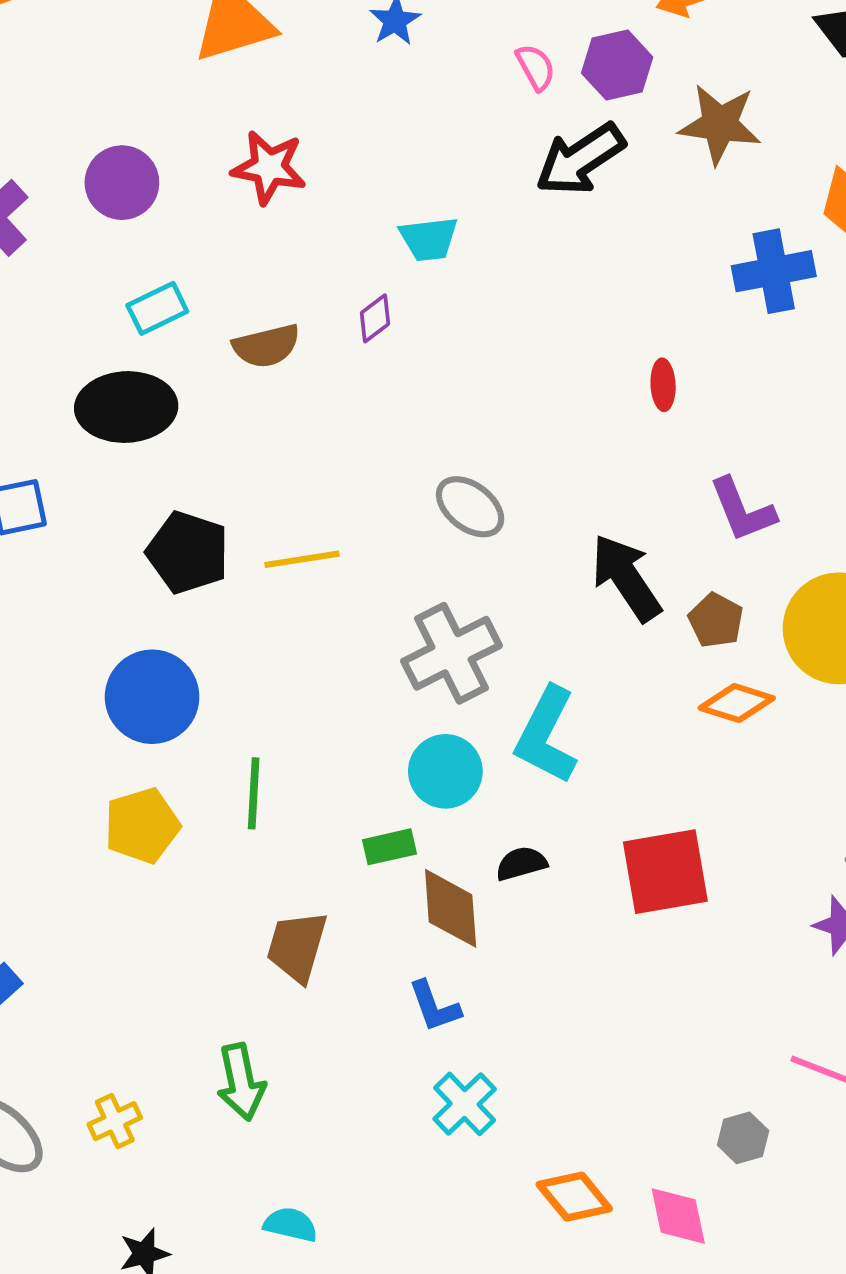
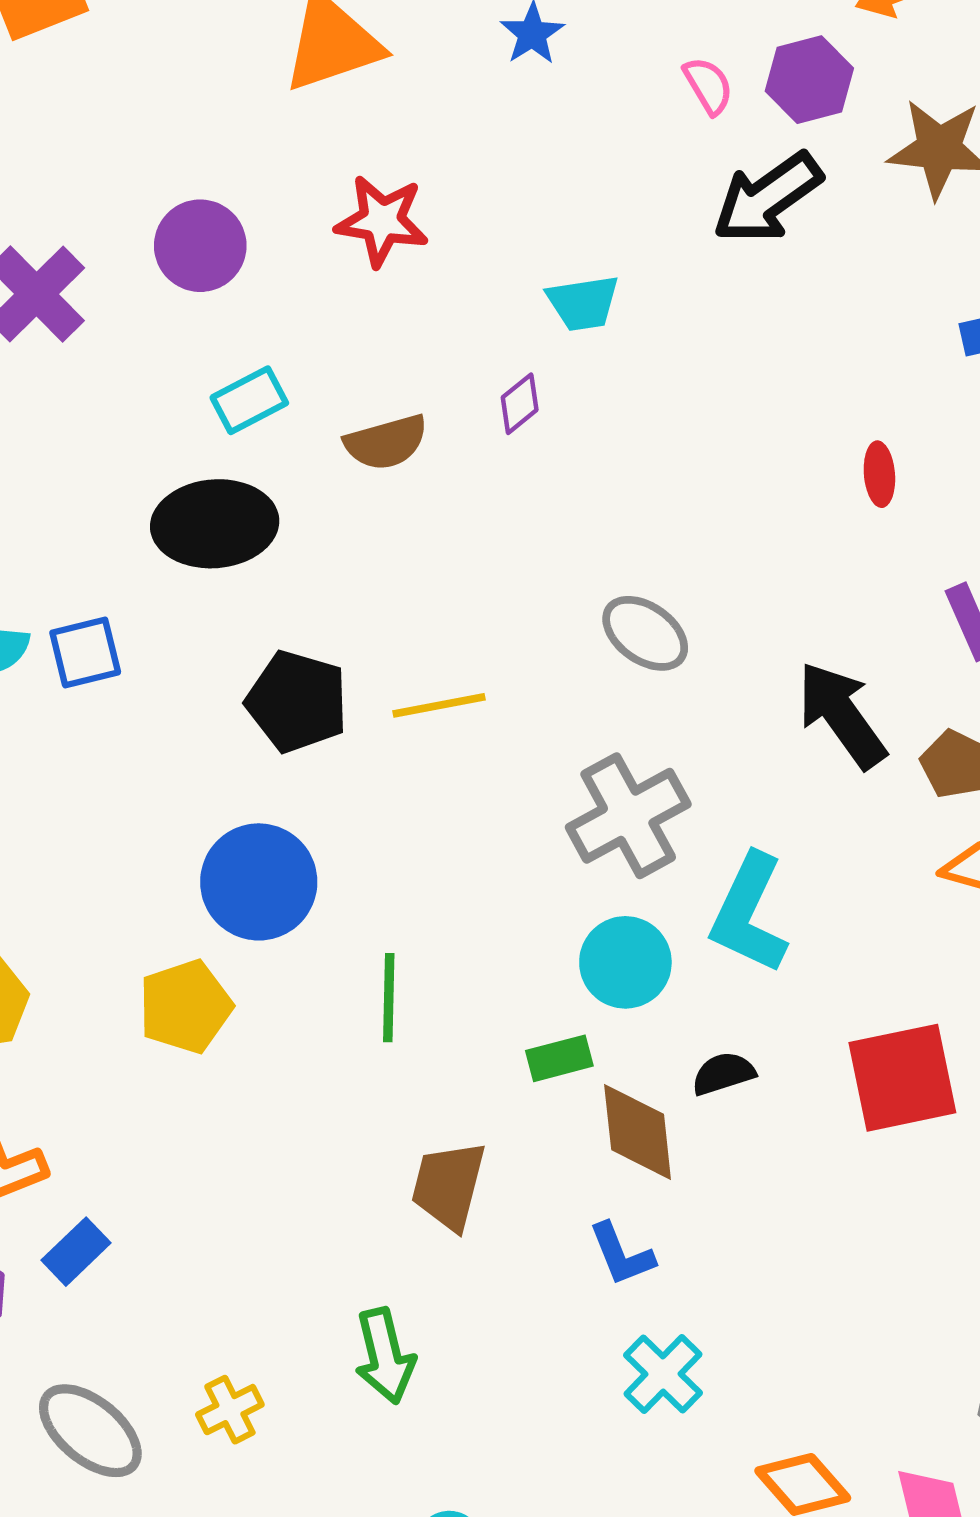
yellow pentagon: (142, 826) -> (185, 1007), moved

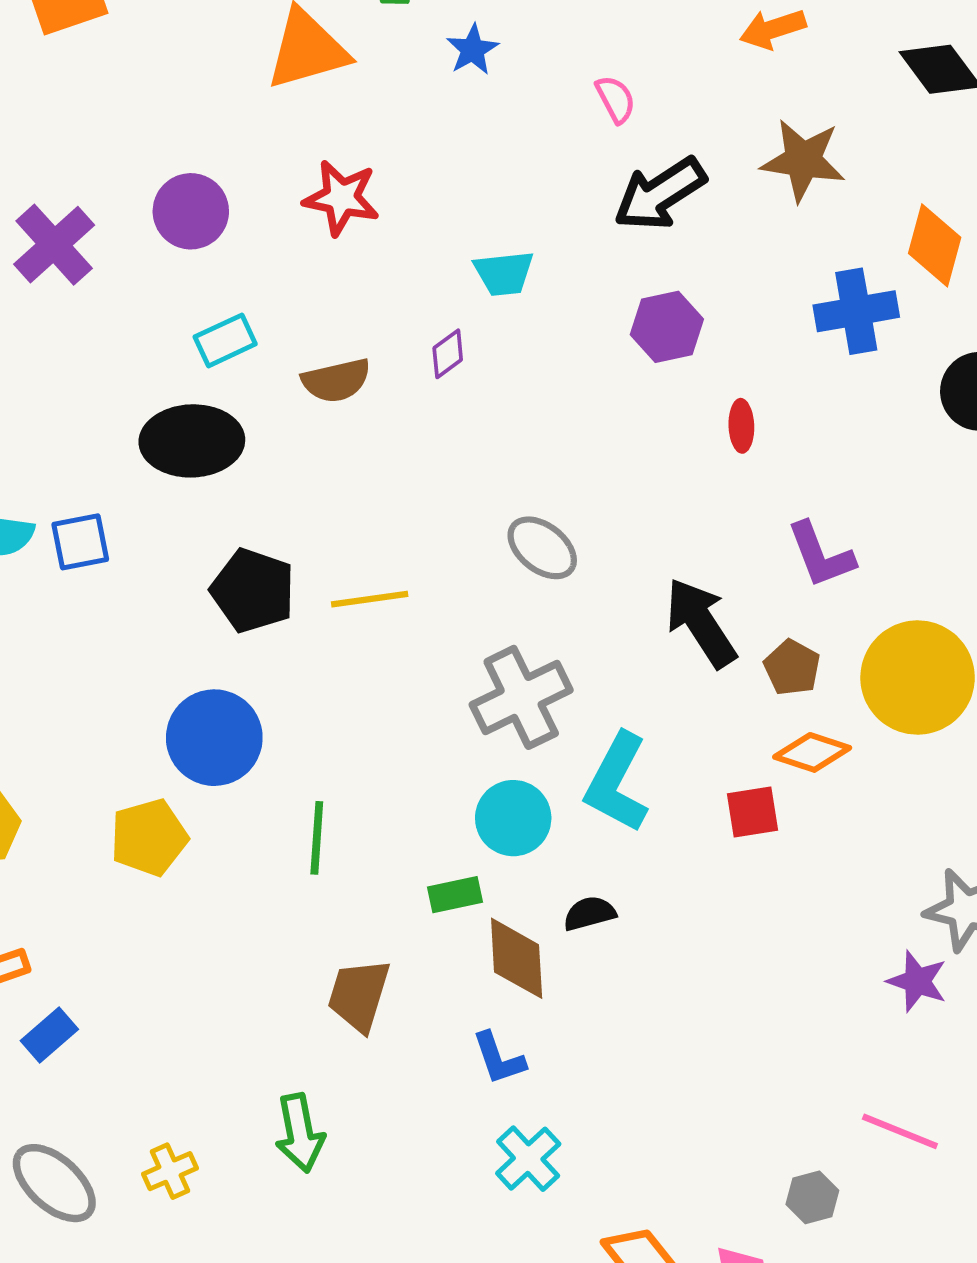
purple hexagon: (809, 80) -> (667, 327), moved
red square: (902, 1078) -> (753, 812), moved, size x0.6

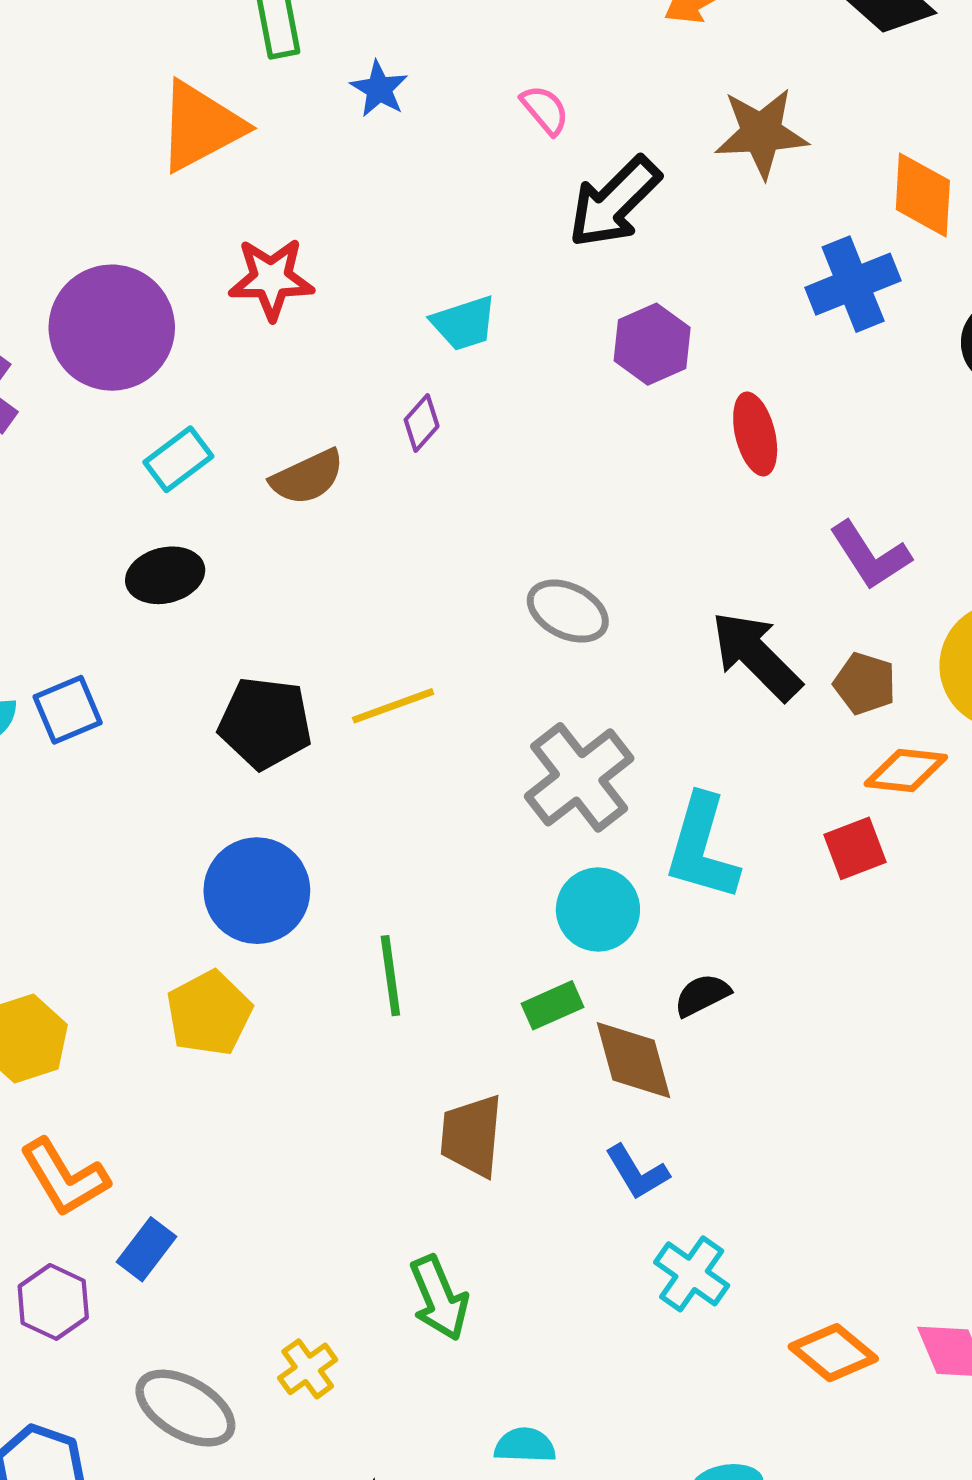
purple circle: (191, 211) -> (112, 328), size x1.5
red ellipse: (741, 426) -> (755, 434), size x1.4
black ellipse: (192, 441) -> (165, 575), size x0.7

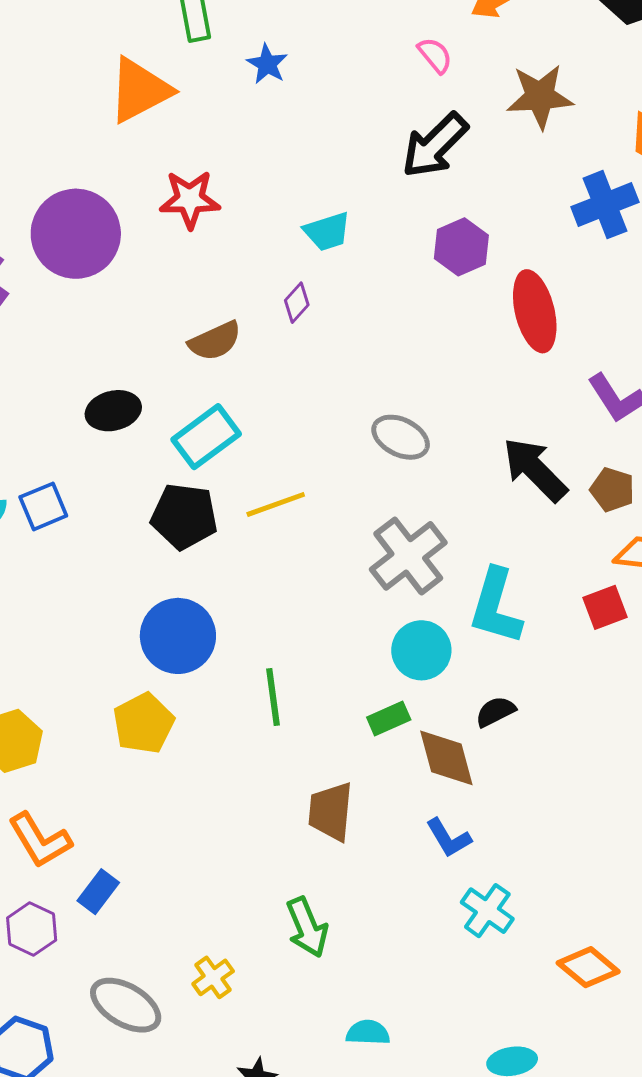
pink semicircle: (545, 110) -> (435, 55), moved
red ellipse: (755, 434) -> (535, 311), size x1.4
cyan rectangle: (178, 459) -> (206, 437), moved, size x1.4

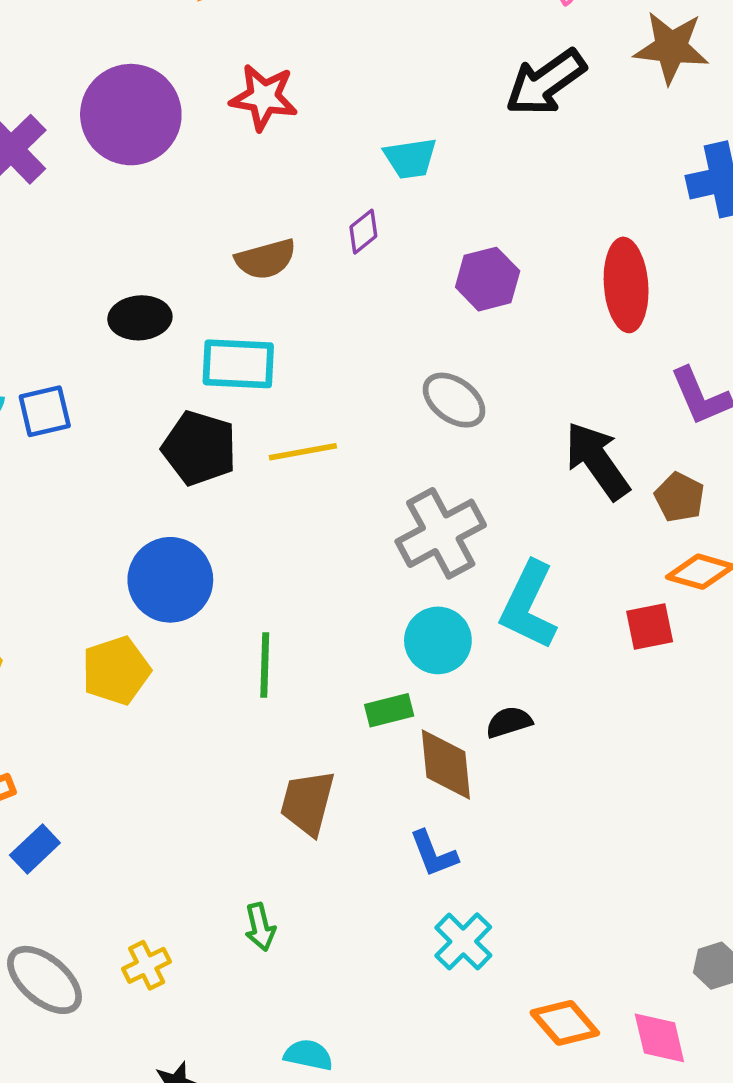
purple hexagon: (461, 247) -> (488, 279), moved
cyan rectangle: (206, 437) -> (238, 364), turned 30
green arrow: (307, 927) -> (260, 927), size x0.7

